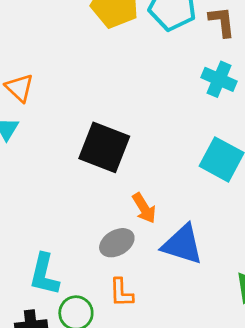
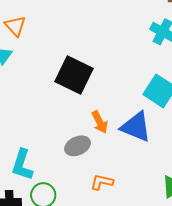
blue triangle: (183, 245) -> (136, 127), moved
orange L-shape: (121, 293) -> (102, 182), moved, turned 100

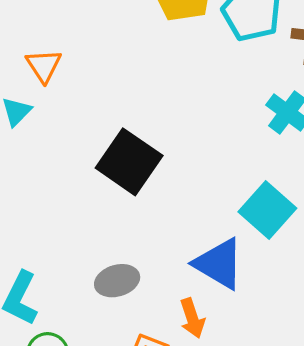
orange arrow: (100, 122) -> (192, 318), moved

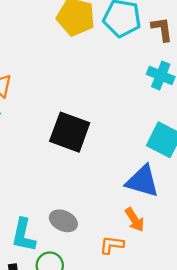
gray ellipse: (117, 281) -> (63, 221), moved, turned 56

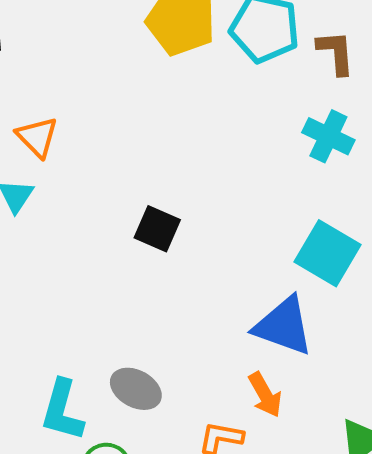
black square: (70, 132) -> (157, 229), size x0.6

